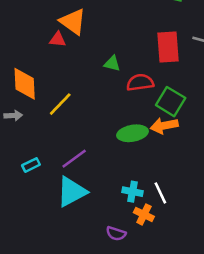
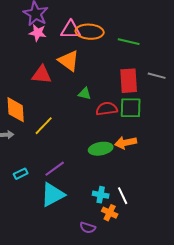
orange triangle: (73, 22) -> (69, 61), moved
red triangle: (58, 39) -> (42, 75), size x1.5
green square: (171, 102) -> (131, 108), moved, turned -30

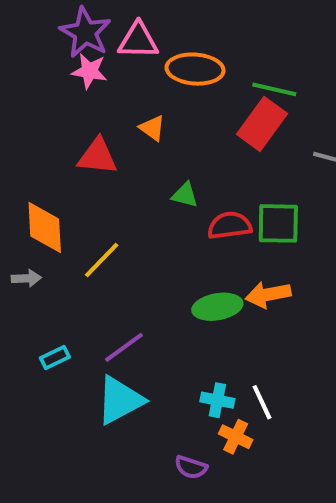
pink triangle: (71, 30) -> (138, 41), moved
orange triangle: (69, 61) -> (152, 128), size x0.6
red rectangle: (129, 81) -> (262, 124), moved, turned 40

